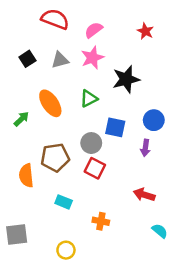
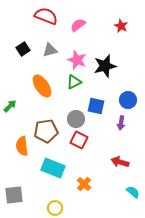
pink star: (92, 58) -> (77, 60), moved, turned -30
green arrow: (21, 119) -> (10, 106), moved
cyan rectangle: (64, 202) -> (53, 168), size x1.6
orange cross: (101, 221) -> (84, 184), turned 32

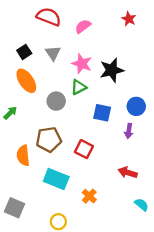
red star: (121, 26) -> (129, 19), moved
gray triangle: (50, 50) -> (53, 53), turned -49
orange ellipse: (42, 86) -> (26, 81), moved
gray circle: (76, 119) -> (56, 101), moved
gray square: (14, 195) -> (15, 208), turned 30

